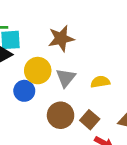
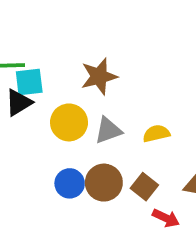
gray triangle: (66, 78) -> (108, 130), turned 35
blue circle: (24, 91) -> (70, 183), moved

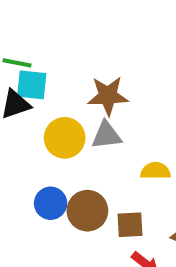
gray triangle: (108, 130) -> (107, 135), moved
brown square: (144, 187) -> (130, 225), turned 36

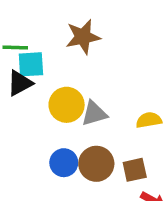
brown star: (108, 96) -> (83, 37), moved
gray triangle: (107, 135) -> (94, 113), moved

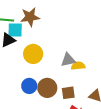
brown star: (83, 37) -> (30, 17), moved
gray triangle: (94, 113) -> (68, 60), moved

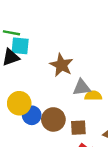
brown star: (30, 17) -> (61, 65), moved, turned 30
yellow circle: (33, 54) -> (19, 103), moved

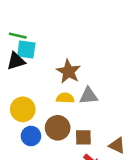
yellow semicircle: (93, 96) -> (65, 98), moved
blue circle: (32, 115) -> (31, 136), moved

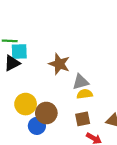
yellow semicircle: (65, 98) -> (85, 94), moved
brown circle: (58, 128) -> (46, 113), moved

